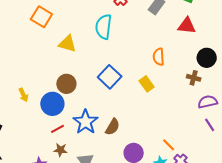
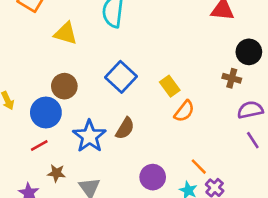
orange semicircle: (159, 57) -> (184, 111), moved, turned -138
brown semicircle: (113, 127) -> (125, 128), moved
red line: (57, 129) -> (39, 145), moved

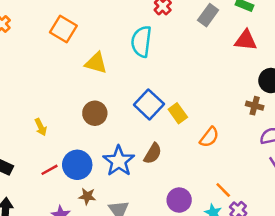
yellow rectangle: (170, 86) -> (178, 113), moved
blue circle: (46, 113) -> (77, 165), moved
red line: (39, 145) -> (50, 170), moved

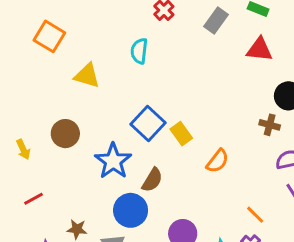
cyan semicircle: (141, 42) -> (139, 51), size x0.7
brown circle: (95, 113) -> (65, 134), moved
blue star: (119, 161) -> (113, 161), moved
blue circle: (77, 165) -> (131, 210), moved
orange line: (223, 190) -> (255, 215), moved

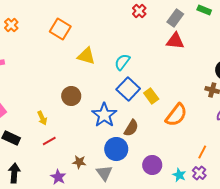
red triangle: (259, 50) -> (175, 41), moved
cyan semicircle: (139, 51) -> (122, 62), moved, turned 30
yellow arrow: (23, 149) -> (42, 118), moved
orange semicircle: (217, 161) -> (176, 115), size x1.4
orange line: (255, 215) -> (202, 152), turned 72

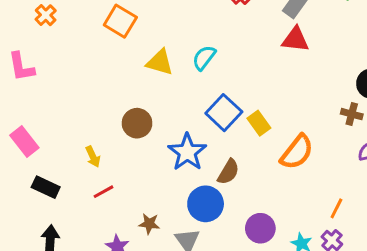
cyan semicircle: (122, 62) -> (204, 58), moved

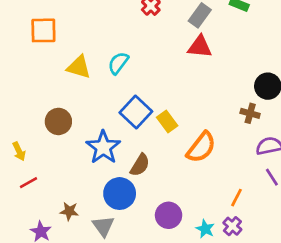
orange square: (120, 21) -> (43, 30), turned -32

